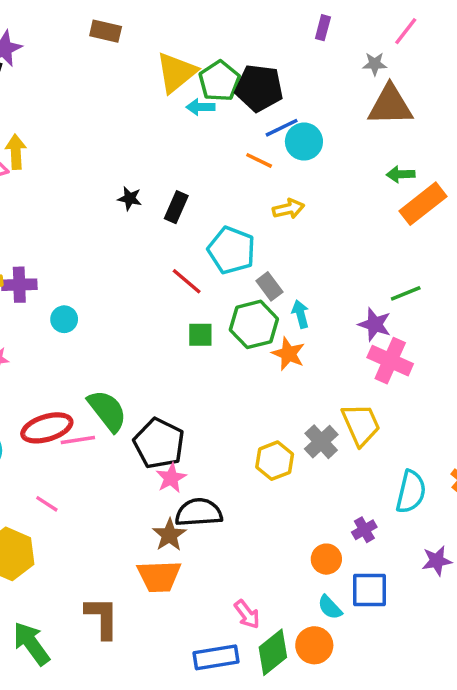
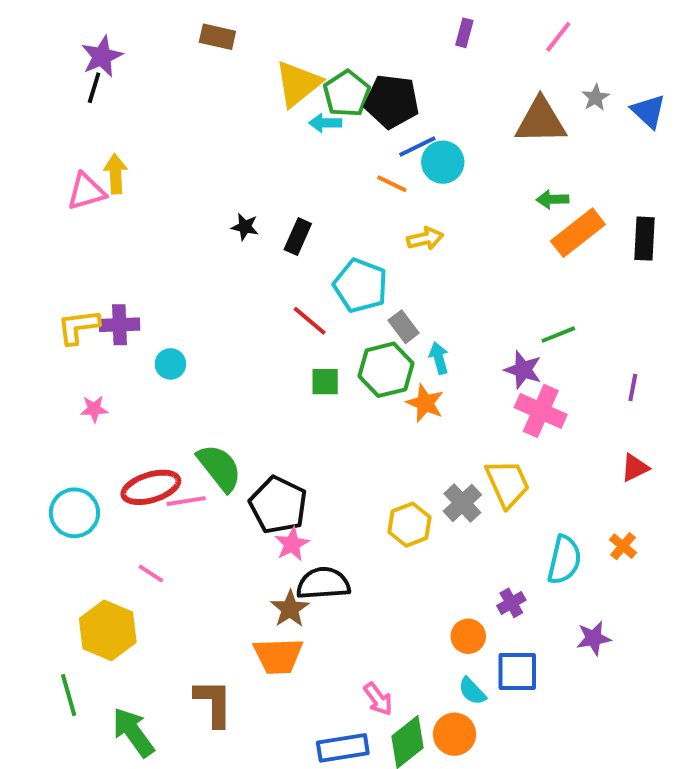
gray star: (375, 64) -> (596, 97), moved, turned -30

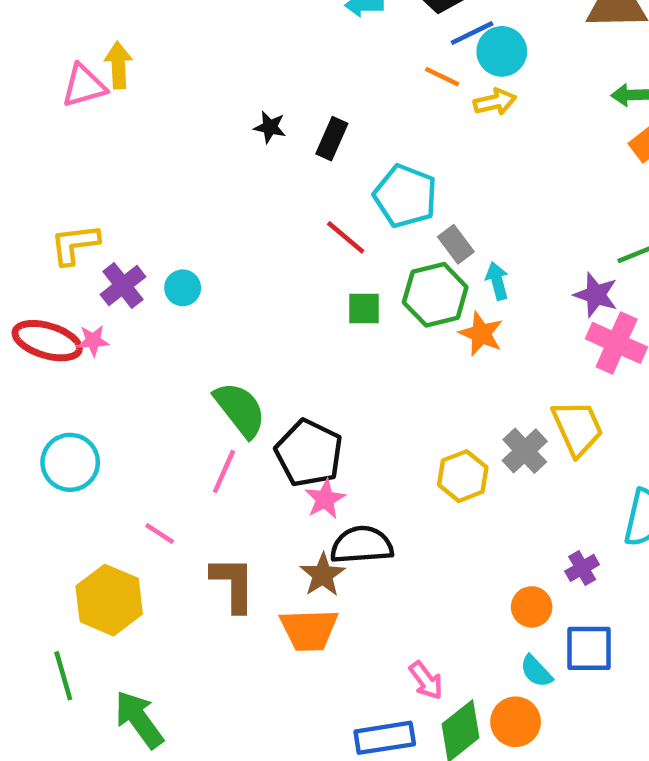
yellow arrow: (425, 239) -> (495, 102), moved
purple cross: (120, 325) -> (123, 286), moved, turned -36
red ellipse: (151, 487) -> (47, 341), moved, turned 34
pink line: (186, 501) -> (224, 472), moved, turned -57
brown L-shape: (214, 703) -> (233, 584), moved

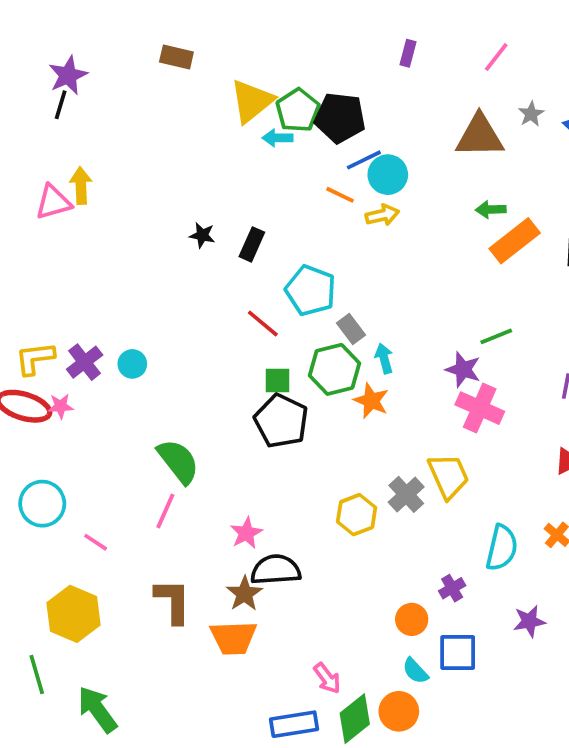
yellow L-shape: (75, 244) -> (35, 358), moved
black pentagon: (309, 453) -> (281, 421), moved
pink line: (160, 533) -> (96, 542), moved

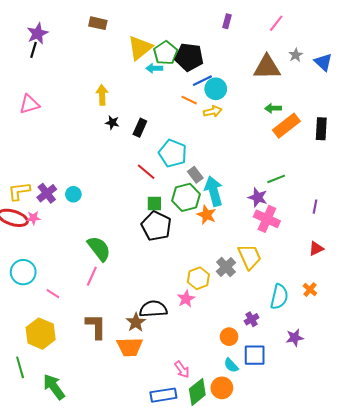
yellow arrow: (81, 186) -> (102, 95), moved
cyan arrow: (384, 358) -> (214, 191), size x1.8
pink star: (246, 533) -> (186, 299), moved

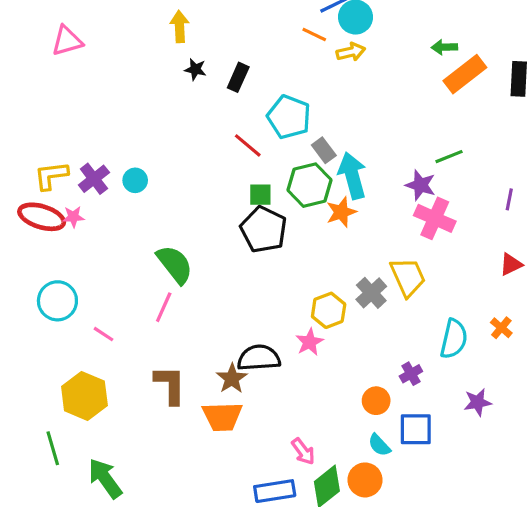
orange star: (207, 215) -> (341, 212), turned 30

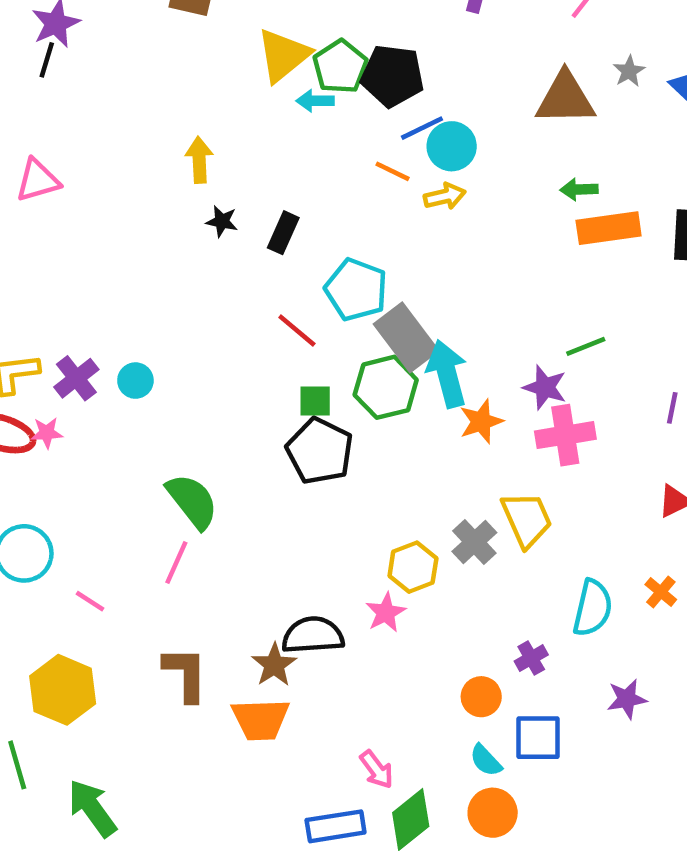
orange rectangle: (465, 74) -> (609, 228), turned 30
gray rectangle: (324, 150) -> (406, 337), size x1.8
orange star: (341, 212) -> (481, 421), moved
pink cross: (435, 218) -> (565, 435), turned -33
orange circle: (365, 480) -> (493, 813), moved

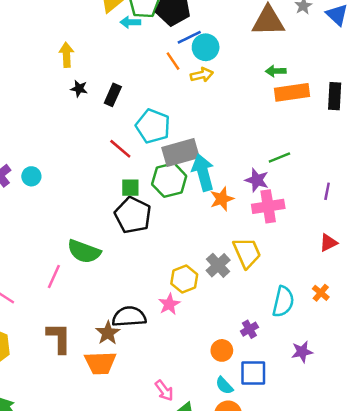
orange line: (392, 171) -> (173, 61), turned 30
gray rectangle: (406, 337) -> (180, 153), turned -69
green semicircle: (192, 501) -> (84, 251), moved, turned 148

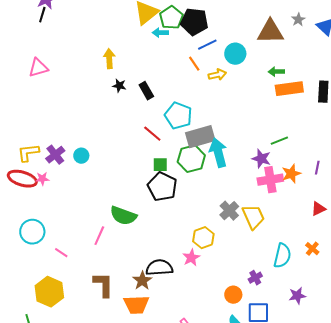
cyan circle: (206, 47) -> (235, 54), moved
black rectangle: (113, 95) -> (146, 91), turned -54
orange star: (222, 199) -> (291, 174), moved
gray cross: (218, 265) -> (229, 211), moved

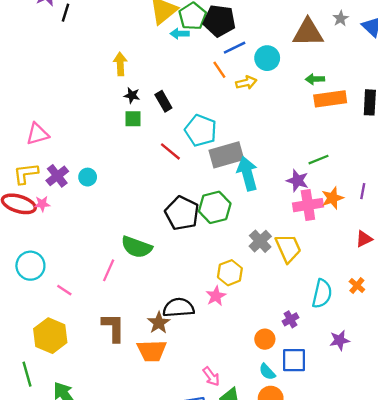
black line: (42, 15) -> (65, 13), moved
pink triangle: (38, 68) -> (37, 134), moved
green hexagon: (191, 159) -> (215, 207), moved
green square: (160, 165) -> (133, 119), moved

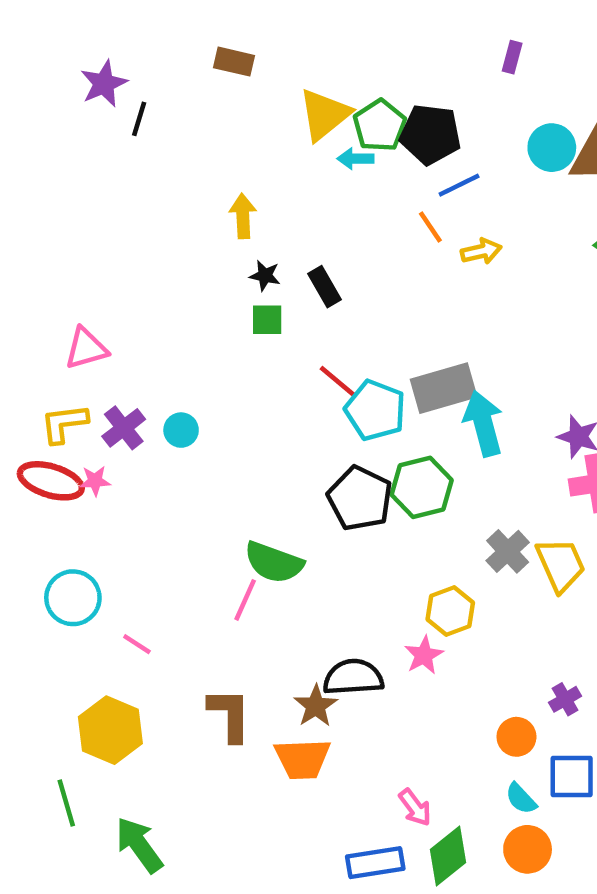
cyan circle: (267, 58) -> (552, 148), moved
cyan pentagon: (201, 130) -> (375, 410), moved
pink line: (109, 270) -> (245, 600), moved

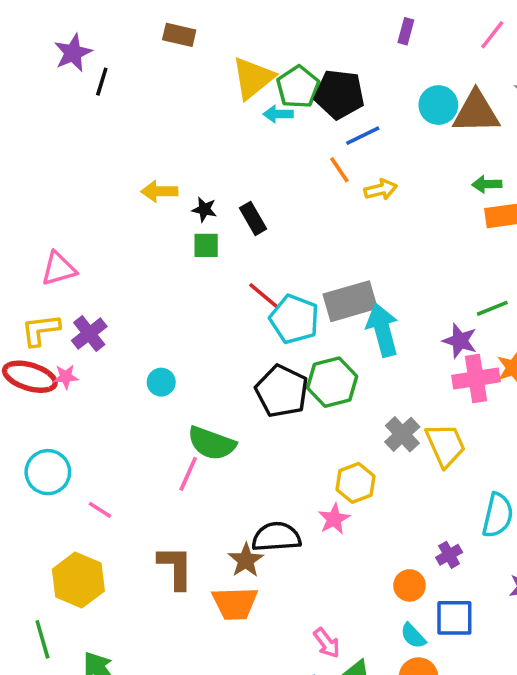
yellow arrow: (243, 216) -> (159, 191), moved, turned -88
cyan circle: (181, 430) -> (161, 382), moved

